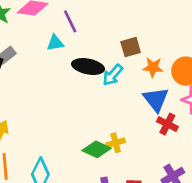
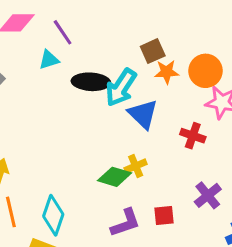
brown square: (131, 47) -> (153, 51), moved
cyan arrow: (113, 75) -> (121, 88), size x1.4
blue triangle: (156, 99) -> (143, 114), moved

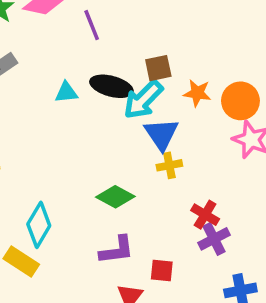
brown square: (153, 51) -> (158, 68), moved
cyan triangle: (49, 60) -> (66, 92), moved
red cross: (193, 136) -> (205, 215), moved
yellow cross: (136, 166) -> (169, 165), moved
red square: (164, 216) -> (162, 271), moved

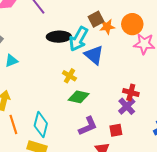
brown square: (158, 68) -> (96, 19), moved
cyan triangle: (66, 92) -> (11, 61), moved
yellow cross: (169, 165) -> (69, 76), moved, turned -32
purple cross: (214, 239) -> (127, 106), moved

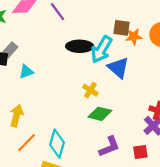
brown square: (96, 19) -> (121, 28), turned 35
orange line: (13, 124) -> (27, 143), turned 60

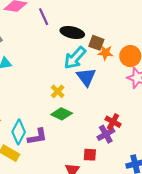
black ellipse: (80, 46) -> (72, 32), moved
purple L-shape: (109, 147) -> (37, 137), moved

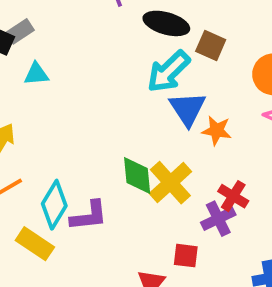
orange star: (105, 53) -> (217, 131), moved
yellow cross: (58, 91) -> (170, 183), moved, size x1.6
green diamond: (62, 114) -> (137, 175), turned 55

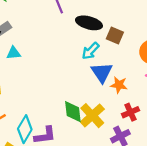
cyan arrow: (168, 72) -> (90, 51), size x0.7
red cross: (233, 196) -> (131, 112), moved, turned 35

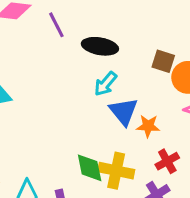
brown square: (115, 36) -> (163, 61), moved
yellow cross: (92, 116) -> (116, 171), turned -30

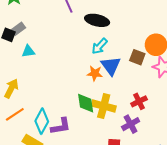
brown square: (163, 61) -> (137, 57), moved
orange star: (148, 126) -> (95, 73), moved

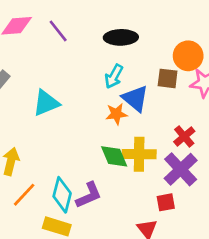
black ellipse: (97, 20) -> (121, 37), moved
cyan triangle: (28, 51) -> (46, 103), moved, size x1.5
purple cross: (131, 124) -> (181, 169), size x1.4

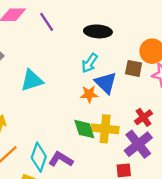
purple L-shape: (89, 195) -> (61, 159), turned -130

